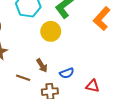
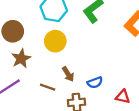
yellow circle: (51, 31) -> (55, 41), moved

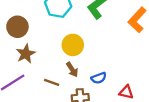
yellow circle: (55, 41) -> (73, 45), moved

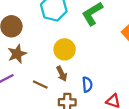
blue semicircle: (99, 78) -> (87, 85), turned -80

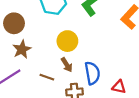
blue semicircle: (87, 85) -> (92, 73), size x1.5

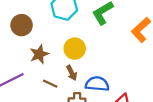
brown star: (22, 49) -> (39, 54), moved
blue semicircle: (92, 73) -> (97, 84), turned -80

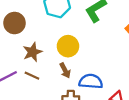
brown line: (50, 84) -> (32, 76), moved

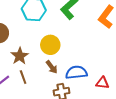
brown line: (32, 76) -> (23, 77), turned 56

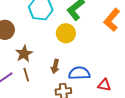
yellow circle: (50, 45) -> (66, 33), moved
brown arrow: (52, 67) -> (55, 66), turned 48

